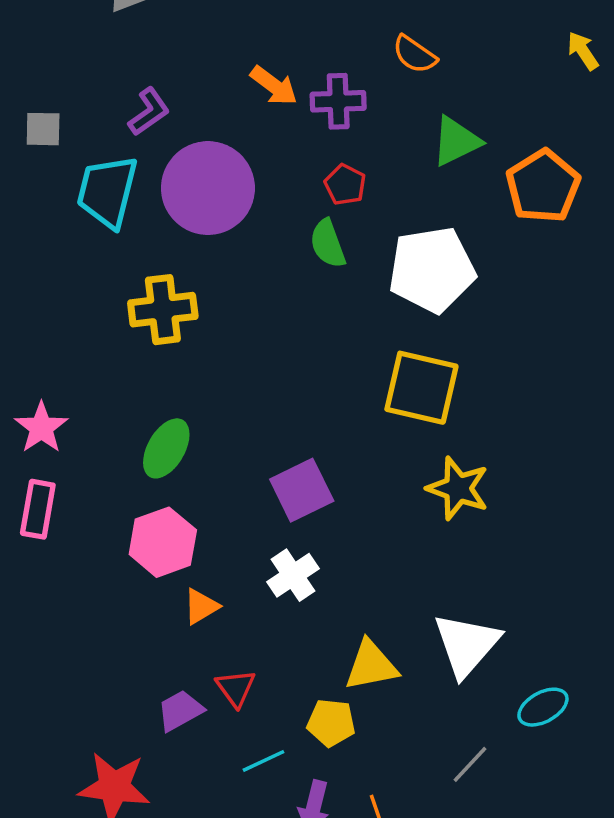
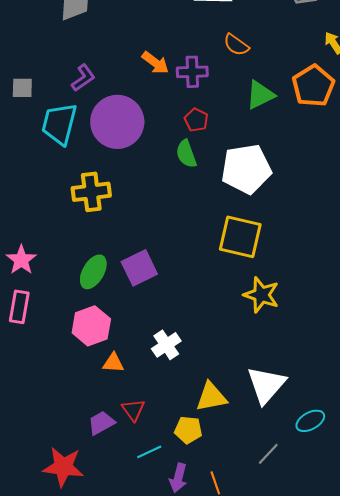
orange pentagon: (543, 186) -> (313, 86), moved
purple square: (302, 490) -> (139, 268), moved
orange triangle: (201, 606) -> (113, 363), turned 35

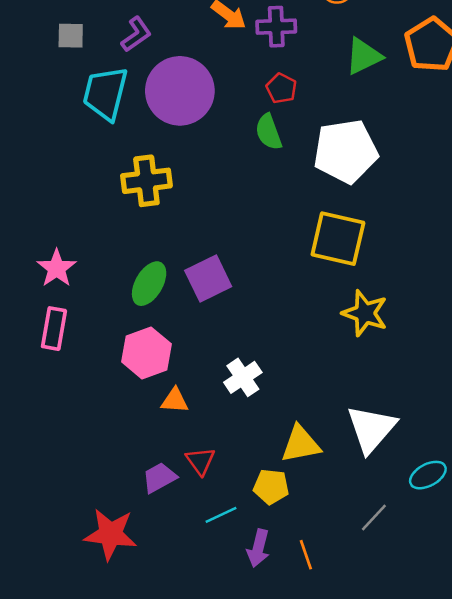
gray square: (22, 88) -> (71, 36), moved

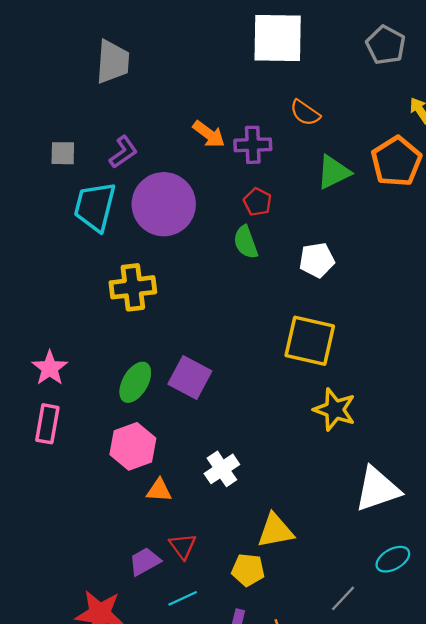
white pentagon: (346, 151) -> (317, 260), size x0.6
purple square: (208, 278) -> (190, 378), turned -36
white triangle: (371, 429) -> (377, 489), moved, turned 30
cyan line: (221, 515) -> (183, 598), moved

